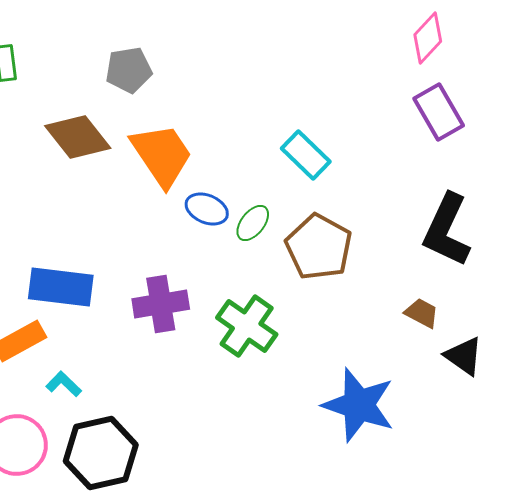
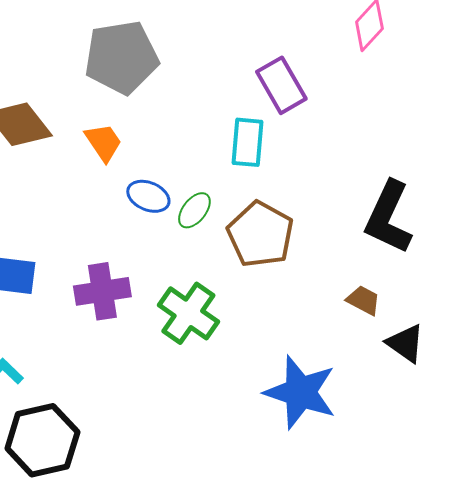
gray pentagon: (129, 70) -> (121, 57), moved, size x1.6
purple rectangle: (439, 112) -> (281, 85), moved
orange trapezoid: (162, 155) -> (103, 142), size x0.6
cyan rectangle: (306, 155) -> (247, 142), turned 51

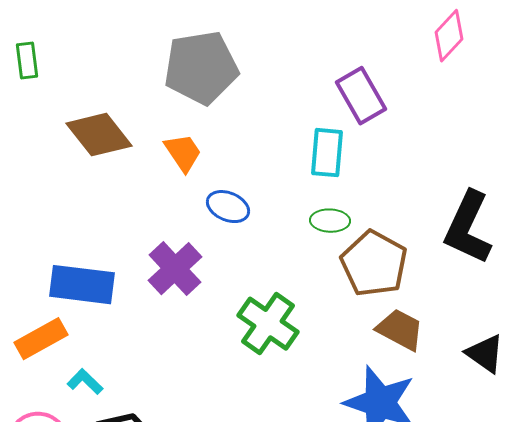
green ellipse: (194, 210) -> (330, 221), moved, turned 54
brown pentagon: (260, 234) -> (374, 264), moved
purple cross: (102, 291) -> (175, 269), moved, turned -34
brown trapezoid: (363, 300) -> (400, 330), moved, size x1.4

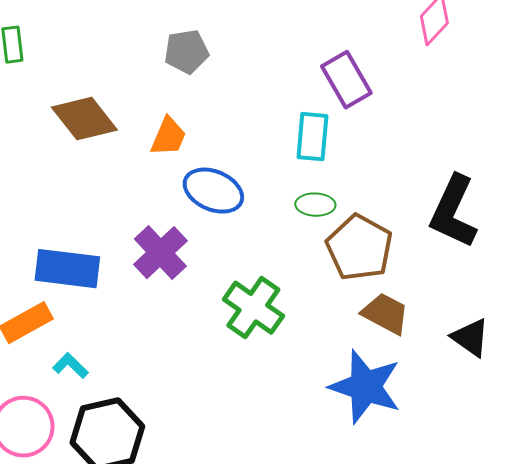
gray pentagon: (201, 68) -> (186, 52), size x0.6
orange trapezoid: (183, 153) -> (168, 137), turned 57
blue ellipse: (228, 207) -> (213, 191), size x1.4

